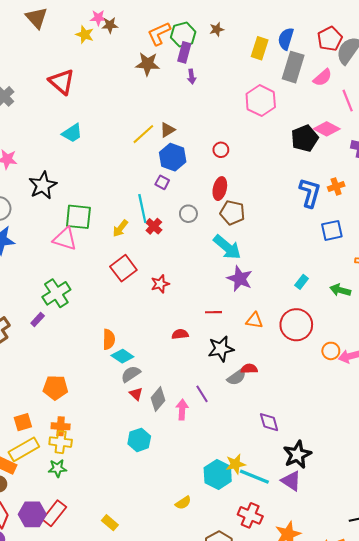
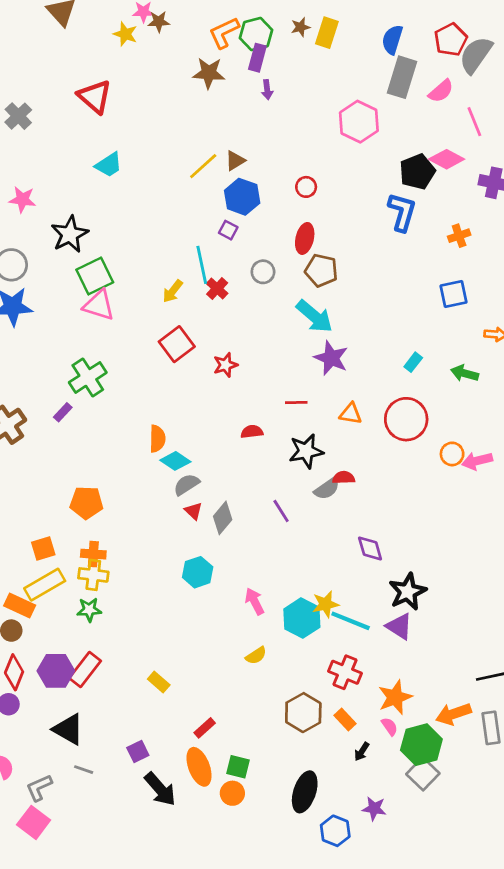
yellow rectangle: (260, 48) -> (327, 33), moved
blue L-shape: (310, 193) -> (402, 212), moved
green square: (78, 217) -> (95, 276), moved, turned -32
pink arrow: (182, 410) -> (255, 601), moved, turned -30

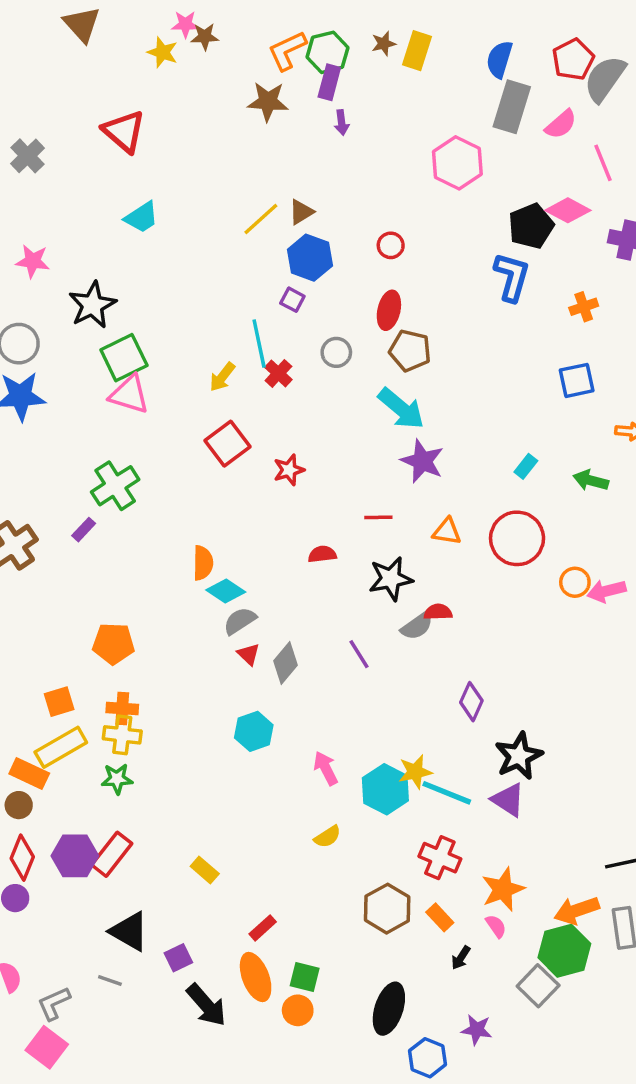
purple diamond: (370, 549) -> (471, 702), turned 40
black triangle: (68, 729) -> (129, 931), moved
green hexagon: (421, 745) -> (564, 951), moved

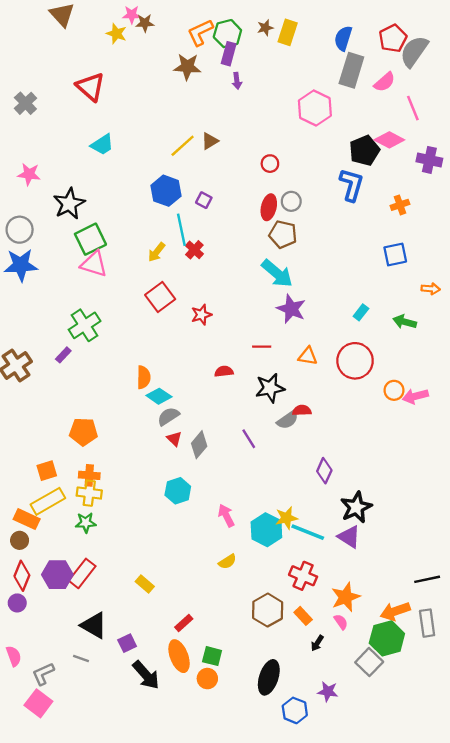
blue hexagon: (310, 258) -> (166, 191), moved
gray circle: (336, 352) -> (291, 201), moved

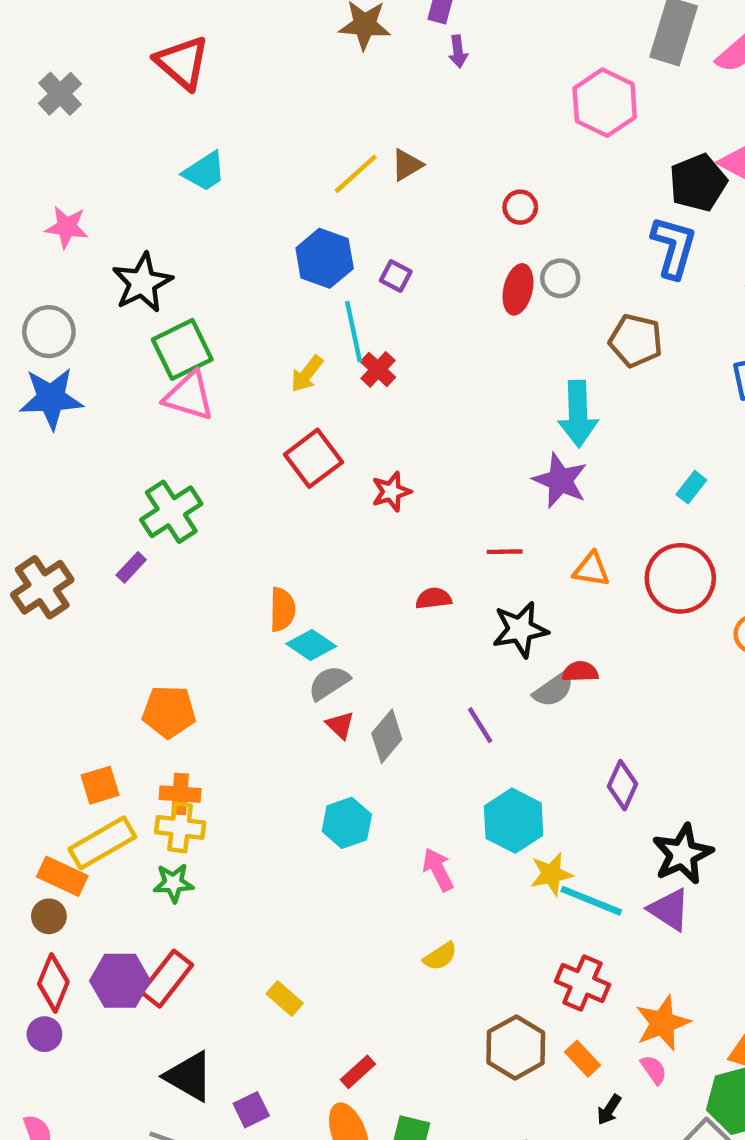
brown pentagon: (283, 234) -> (636, 341), moved
cyan arrow: (277, 273) -> (578, 414), moved, turned 48
cyan hexagon: (266, 530) -> (514, 821), moved

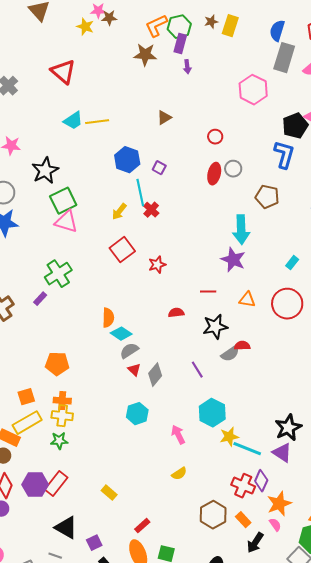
yellow line: (356, 174) -> (97, 122), moved, turned 35
purple diamond: (622, 785) -> (261, 481), moved
black arrow: (609, 1110) -> (255, 543), size x1.5

